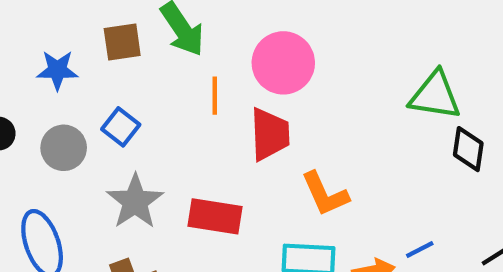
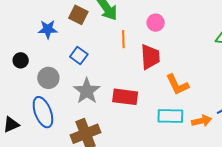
brown square: (122, 42) -> (78, 15), turned 36
pink circle: (283, 63) -> (156, 23), size x0.6
gray circle: (64, 148) -> (48, 78), moved

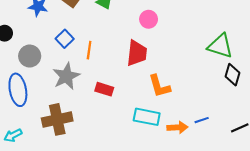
orange line: (123, 39) -> (89, 50), moved
red rectangle: (125, 97) -> (104, 89), size x0.7

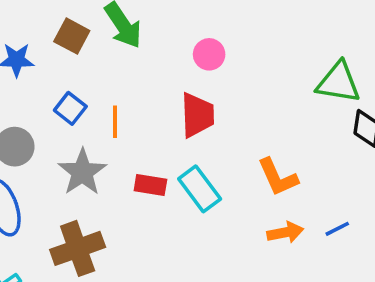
orange L-shape: (159, 86) -> (278, 177), moved
cyan rectangle: (147, 117) -> (200, 189), moved, turned 50
blue line: (202, 120) -> (337, 229), moved

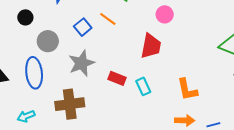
orange line: (115, 122) -> (108, 19), moved, turned -66
cyan rectangle: (200, 189) -> (143, 86), size x0.7

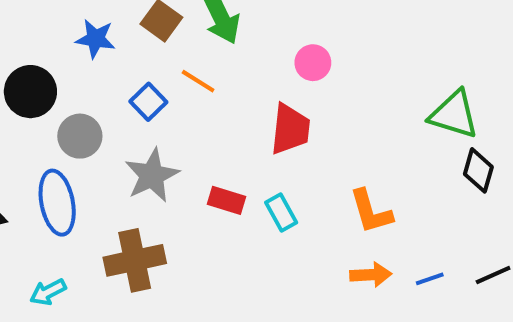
black circle: (25, 17) -> (30, 92), size x1.6

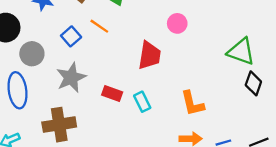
pink circle: (313, 63) -> (177, 23), moved

